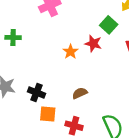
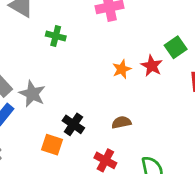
black cross: (36, 93) -> (73, 124), moved
orange square: (48, 114) -> (52, 145), moved

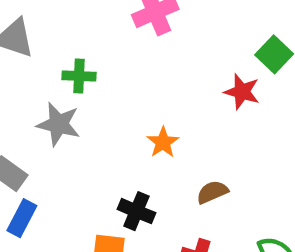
orange star: (122, 69) -> (163, 142), moved
gray star: (32, 94) -> (58, 124), moved

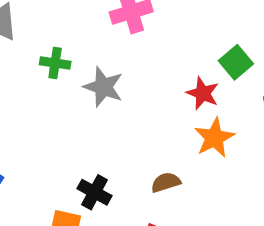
gray star: (58, 124) -> (103, 87), moved
orange star: (163, 142) -> (214, 138), moved, size x1.4

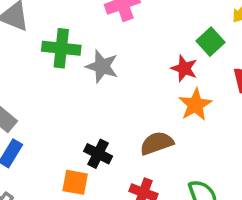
green cross: (55, 63) -> (61, 48), size x1.5
brown semicircle: (166, 182) -> (157, 143), size x1.4

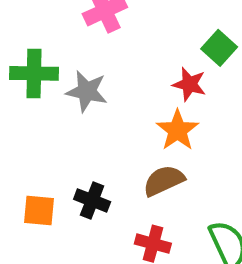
orange star: (195, 105) -> (177, 130), moved
orange square: (75, 182) -> (39, 211), moved

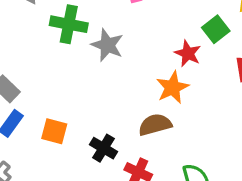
black cross: (92, 200) -> (103, 148), moved

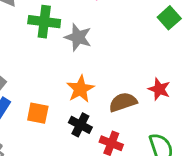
red star: (188, 53) -> (159, 89), moved
orange star: (172, 87) -> (80, 89), moved

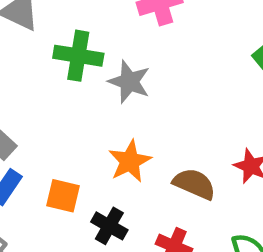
brown semicircle: (123, 102) -> (194, 184), turned 40
black cross: (80, 125) -> (109, 226), moved

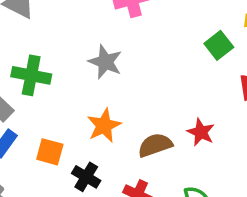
green cross: (78, 56) -> (31, 75), moved
brown semicircle: (194, 184) -> (155, 145), turned -44

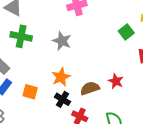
green cross: (31, 75) -> (21, 36), moved
black cross: (86, 177) -> (62, 99), moved

